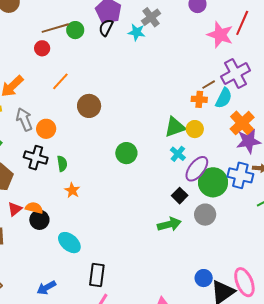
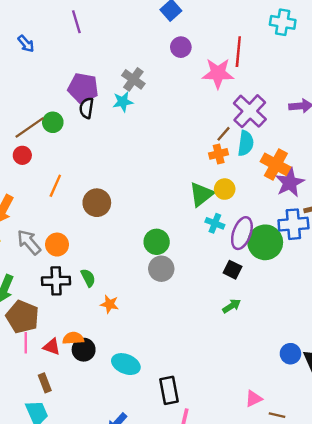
red triangle: (15, 209) -> (52, 347), turned -42
gray circle: (205, 215) -> (161, 269), moved
green arrow: (169, 224) -> (232, 306), size x0.7

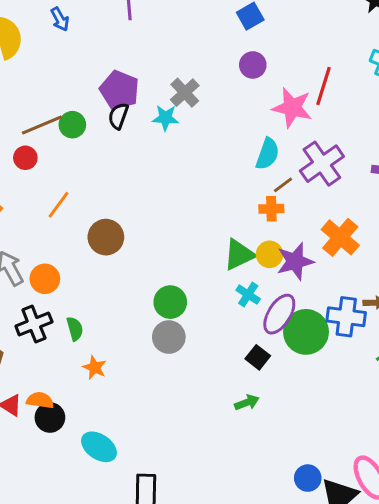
cyan semicircle: (246, 143) -> (267, 154), moved
purple star: (290, 183) -> (295, 261), moved
black cross: (56, 281) -> (34, 324), turned -32

